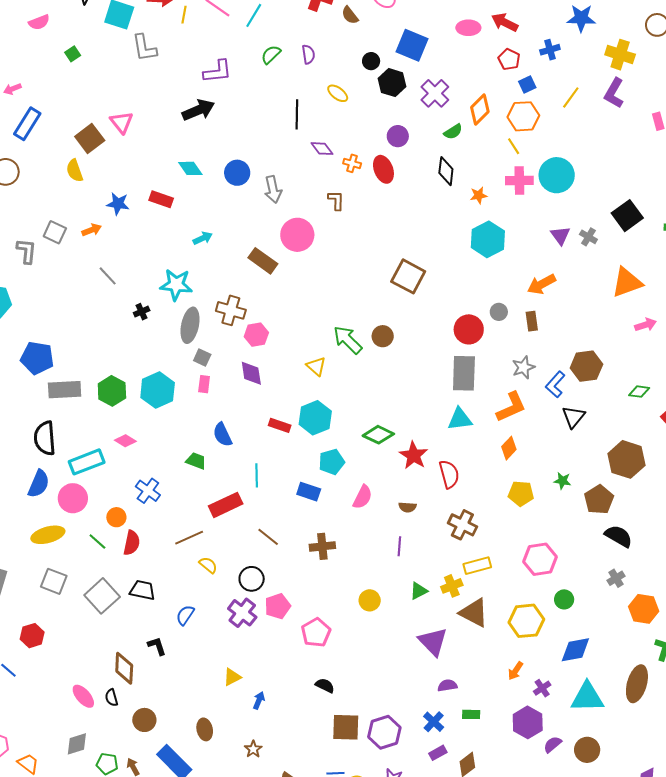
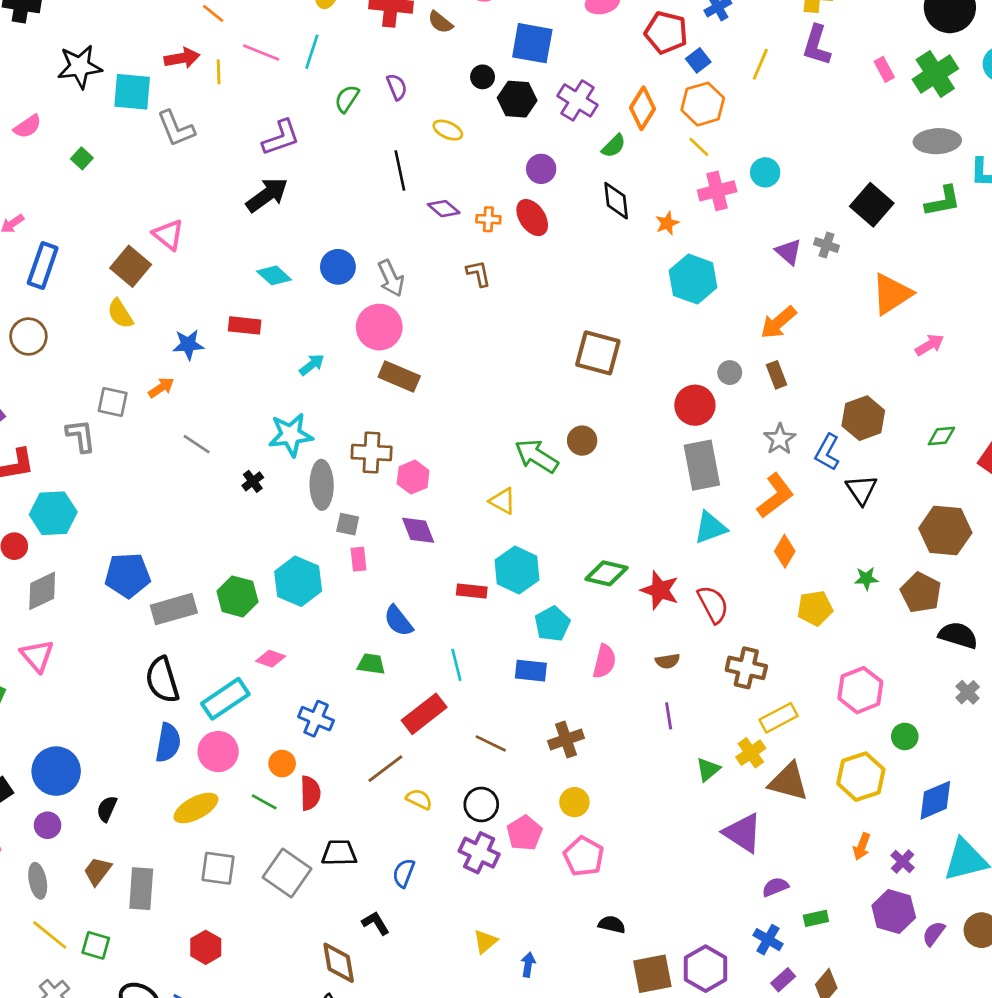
red pentagon: (509, 59) -> (666, 32), size x1.4
cyan circle: (557, 175) -> (765, 172), size x0.6
pink circle: (297, 235) -> (379, 327), moved
yellow circle: (370, 600) -> (574, 802), moved

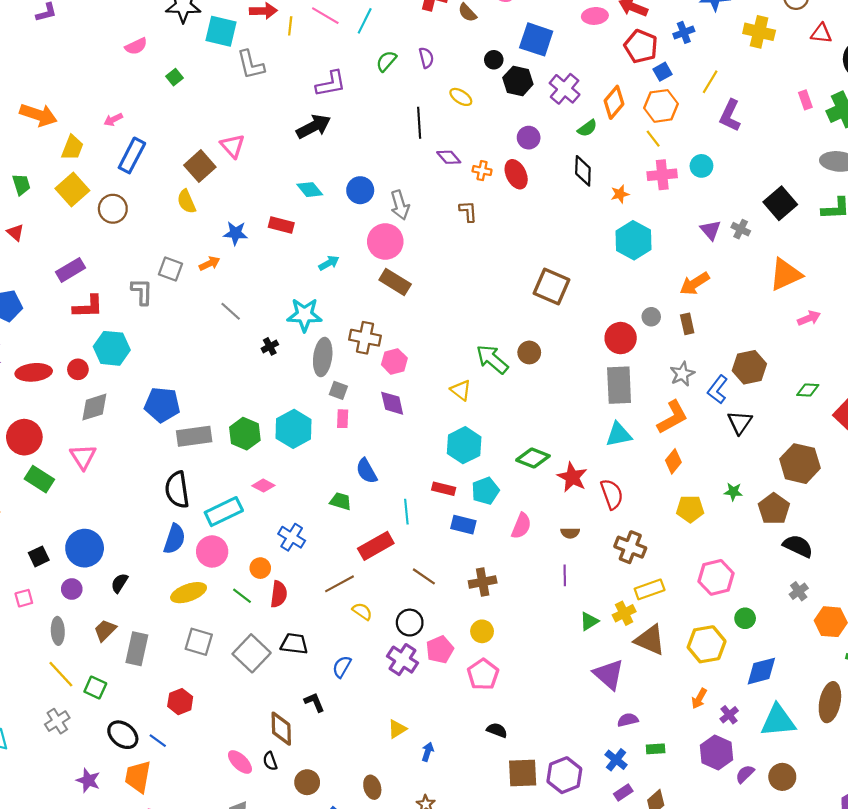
purple L-shape: (817, 45) -> (730, 116), moved
red rectangle: (472, 591) -> (444, 489), moved

